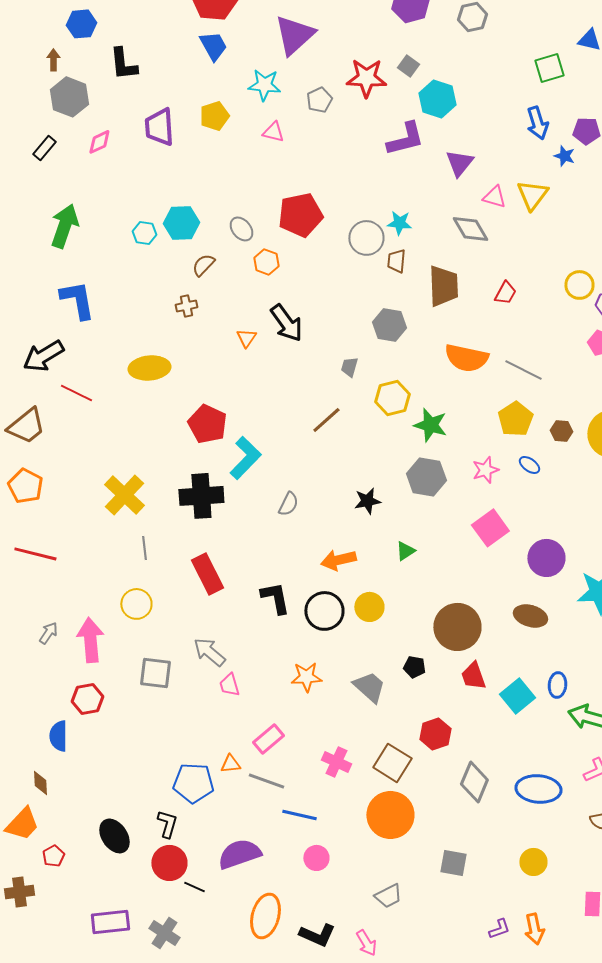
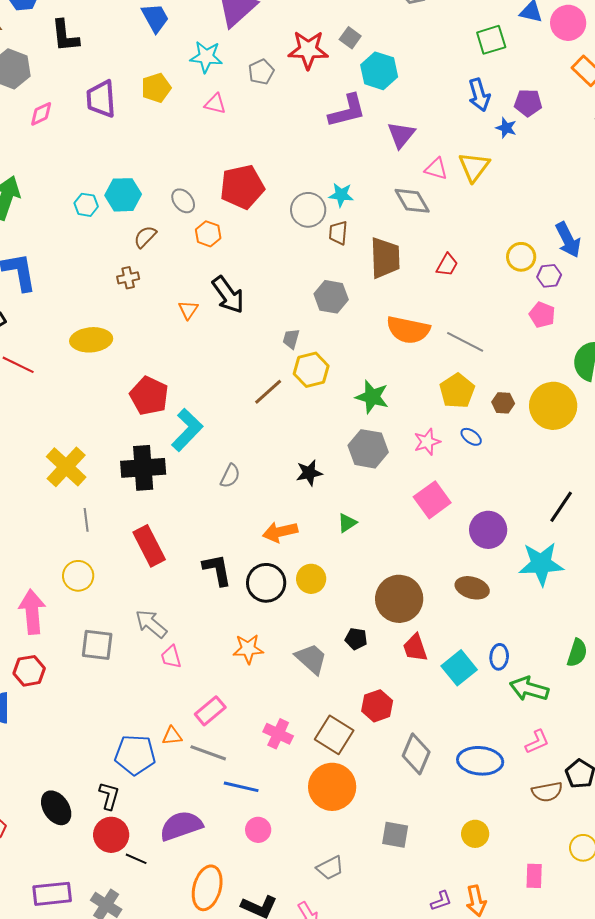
yellow hexagon: (392, 398) -> (311, 370), moved

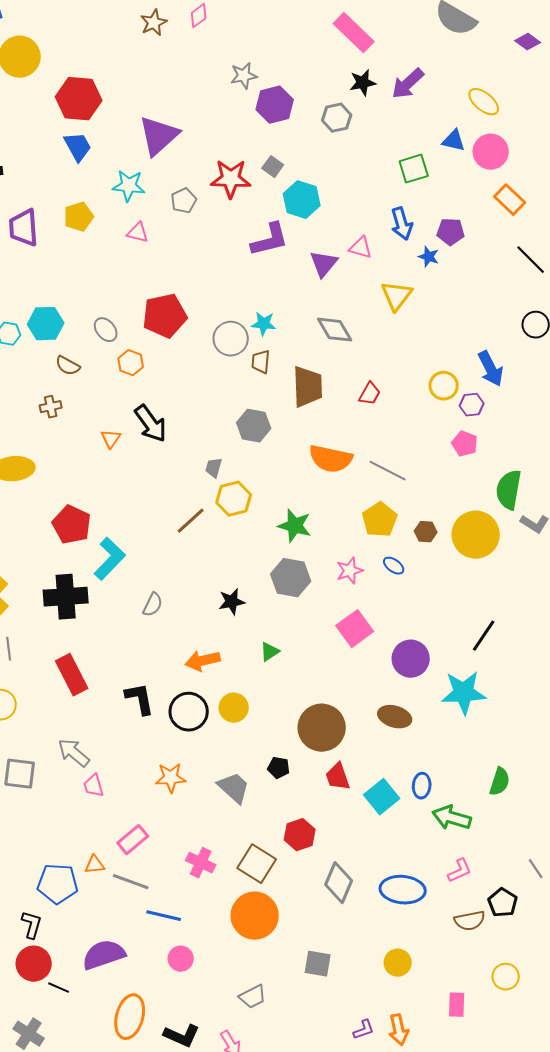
pink triangle: (436, 169) -> (361, 248), moved
brown semicircle: (145, 237) -> (68, 366), turned -105

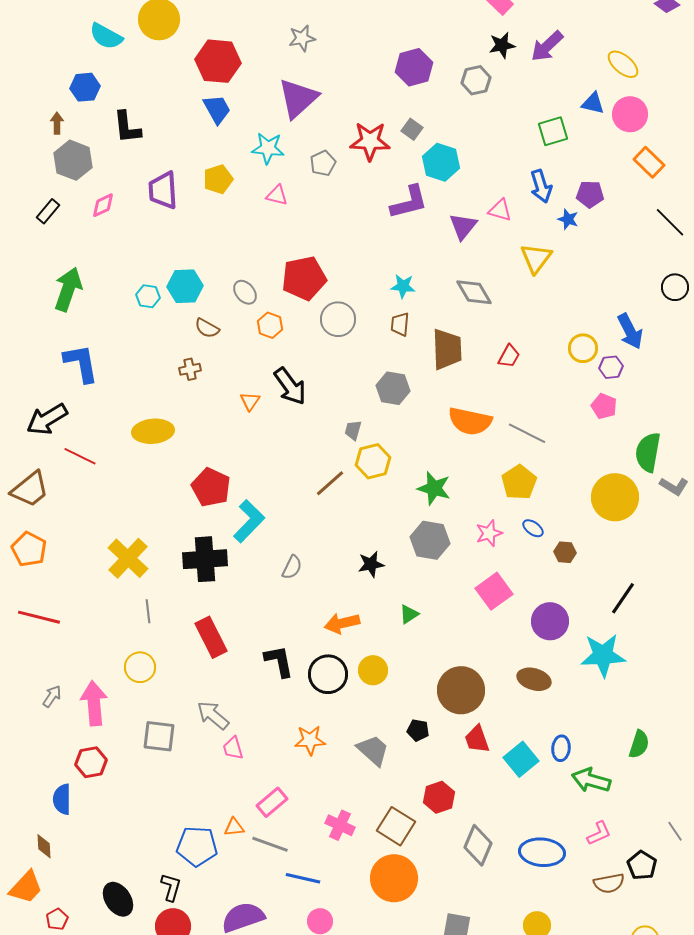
gray star: (244, 76) -> (302, 38), moved
gray circle: (231, 339) -> (338, 319), moved
brown hexagon: (426, 532) -> (565, 552), moved

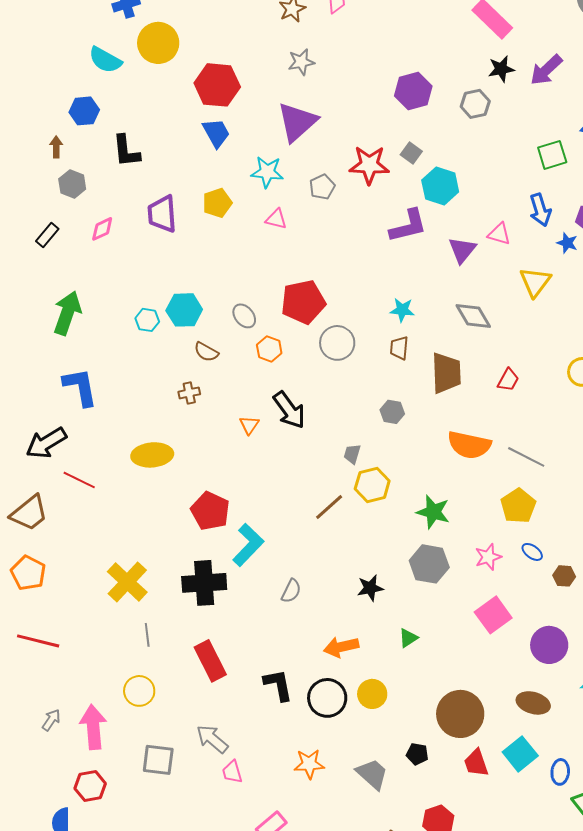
gray hexagon: (73, 160) -> (72, 184), size x0.7
gray hexagon: (393, 388) -> (392, 412), size x0.7
cyan square: (521, 759) -> (520, 754), moved

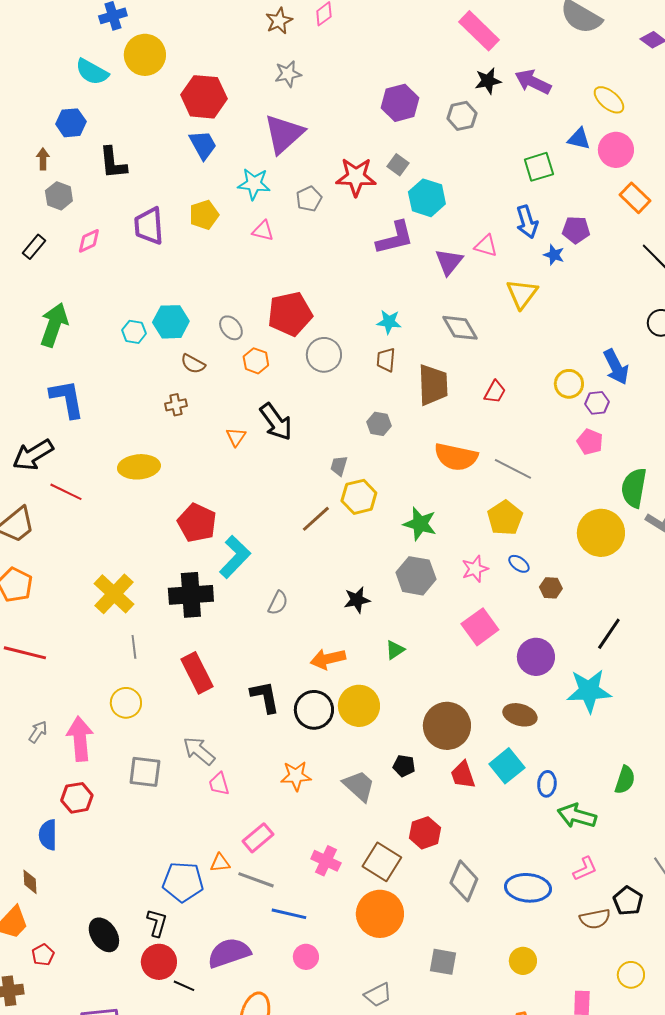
purple arrow: (546, 70) -> (533, 82), turned 69
yellow circle: (372, 694) -> (359, 706), size x1.4

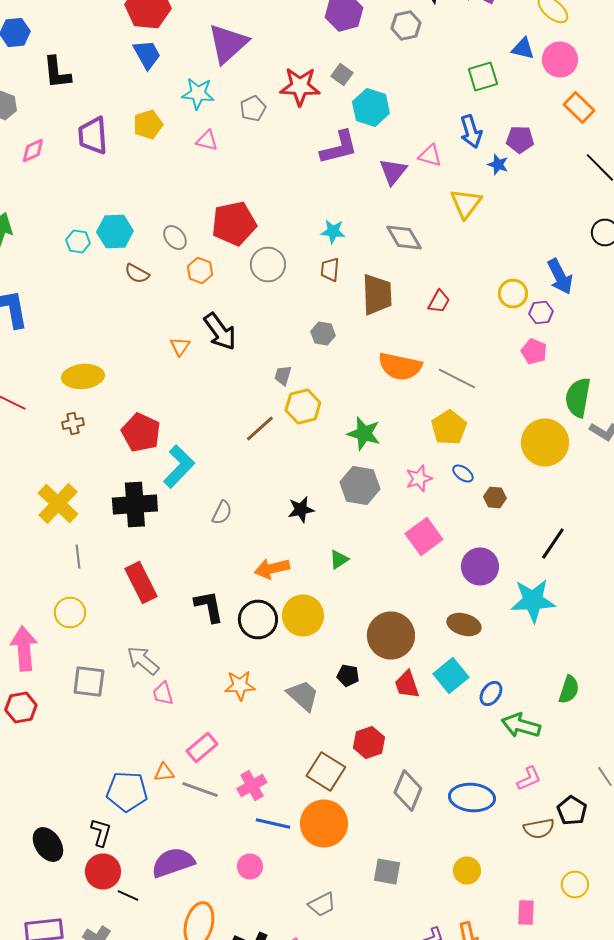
brown cross: (176, 405) -> (73, 424), moved
blue ellipse: (547, 784) -> (491, 694), turned 30
pink cross: (326, 861) -> (252, 786), moved, turned 36
blue line: (289, 914) -> (273, 824), moved

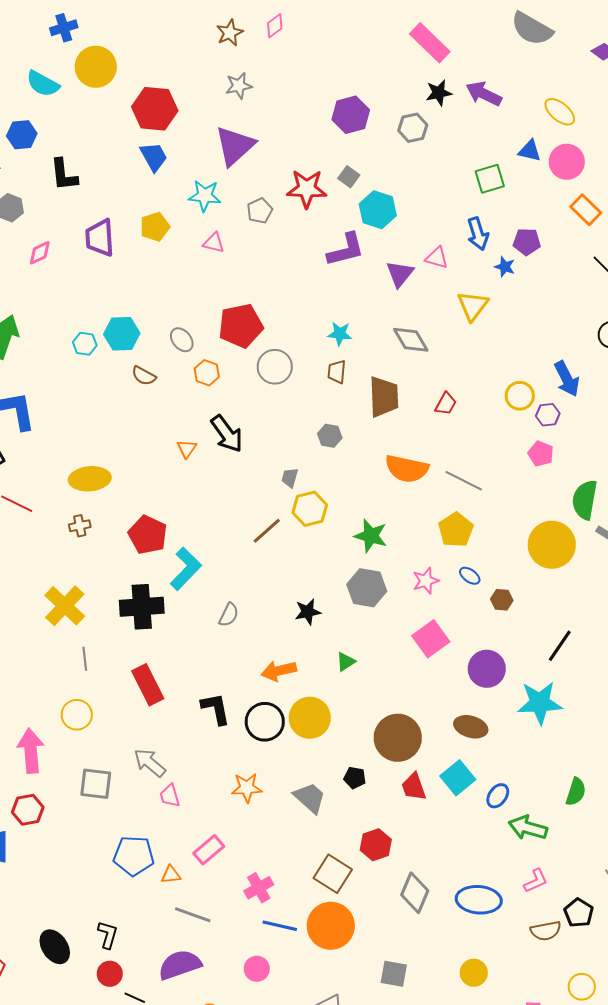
gray line: (200, 790) -> (193, 915), moved
blue pentagon: (127, 792) -> (134, 856), moved
red circle: (103, 872) -> (110, 974), size x0.7

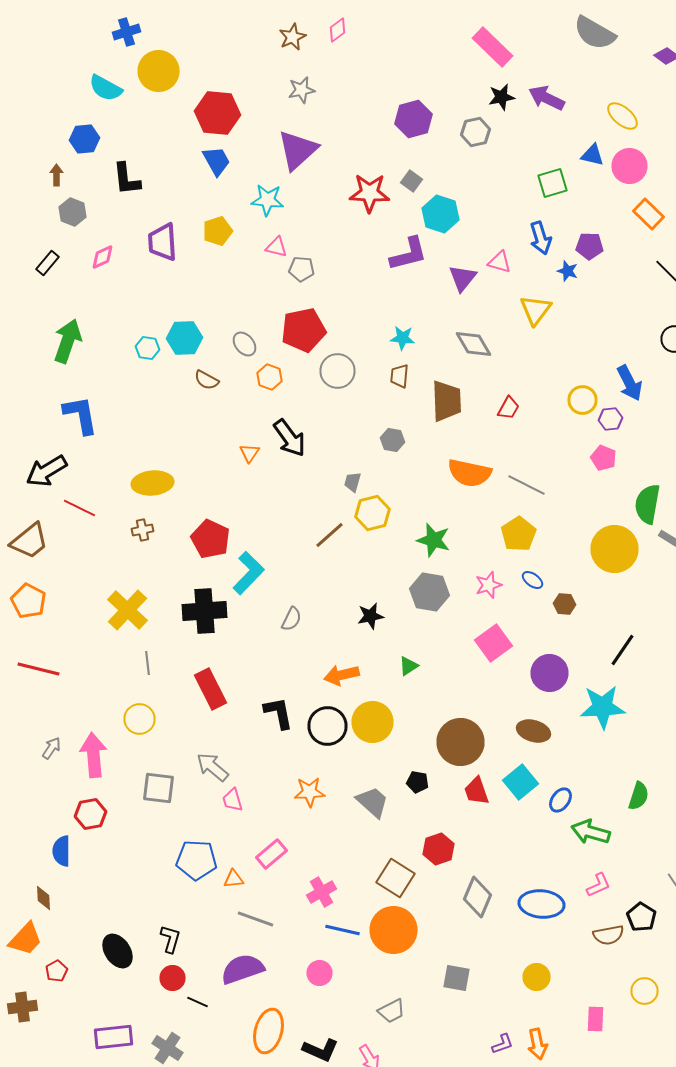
gray pentagon: (260, 211) -> (302, 269), moved, turned 30

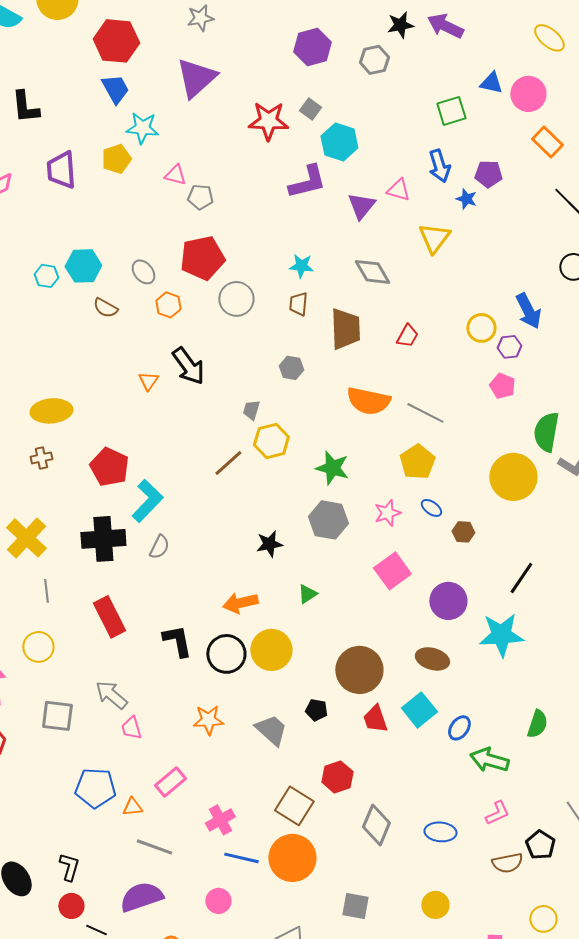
yellow ellipse: (622, 116) -> (549, 38), moved
cyan star: (268, 200) -> (142, 128), moved
gray semicircle: (292, 619) -> (159, 547), moved
blue ellipse: (542, 904) -> (440, 832), size x0.7

